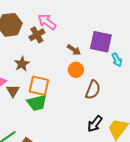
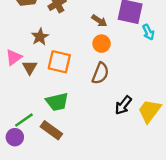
brown semicircle: (93, 90) -> (100, 73), moved
green trapezoid: (37, 103) -> (57, 102), moved

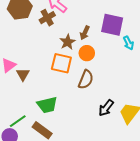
brown arrow: (99, 21) -> (85, 33), turned 80
brown star: (40, 37) -> (68, 42), moved
orange square: (59, 62) -> (61, 63), moved

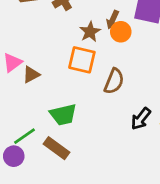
orange circle: (87, 53) -> (121, 32), moved
brown triangle: (23, 74) -> (31, 75), turned 32

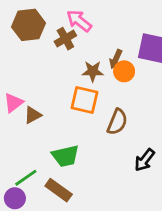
brown star: (90, 32) -> (93, 71), turned 30

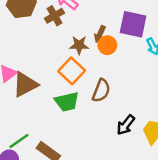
orange square: (84, 100) -> (72, 71), turned 30
brown triangle: (33, 115) -> (25, 84), size x1.6
green trapezoid: (65, 156) -> (67, 102), moved

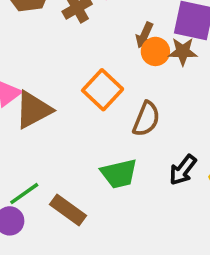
brown star: (79, 45) -> (183, 51), moved
green trapezoid: (67, 102) -> (119, 174), moved

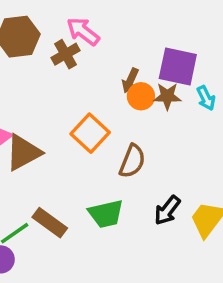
brown rectangle: (68, 210) -> (50, 223), moved

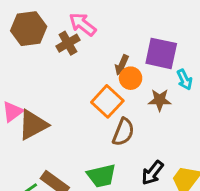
brown star: (167, 96) -> (160, 100), moved
orange square: (90, 133) -> (107, 101), moved

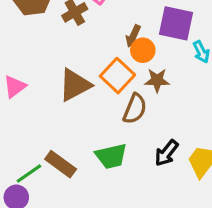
brown star: (160, 100) -> (157, 80), moved
brown triangle: (33, 125) -> (75, 85), moved

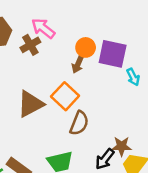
orange circle: (143, 50) -> (86, 47), moved
brown star: (157, 80) -> (122, 146), moved

